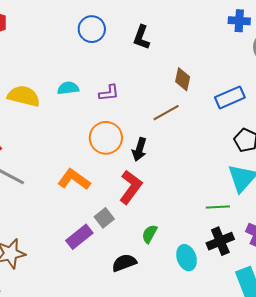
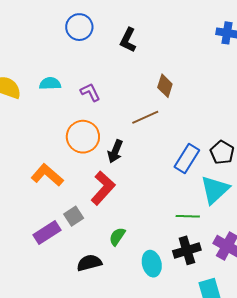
purple L-shape: (109, 93) -> (90, 92), turned -115
blue rectangle: (230, 97) -> (187, 159), moved, turned -40

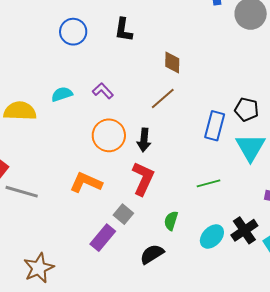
green line: (188, 216) -> (209, 183), moved
black cross: (187, 250) -> (244, 230), moved
cyan ellipse: (152, 264) -> (212, 236), turned 75

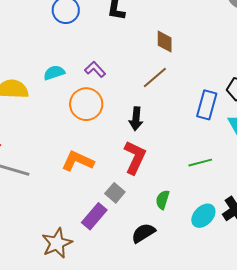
orange circle: (109, 135) -> (86, 104), moved
brown star: (39, 268) -> (57, 243), moved

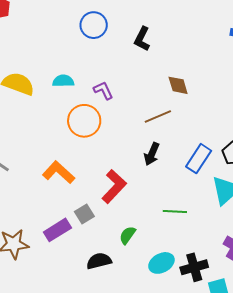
brown diamond: (165, 42) -> (178, 85), turned -35
black arrow: (136, 119) -> (152, 154), moved

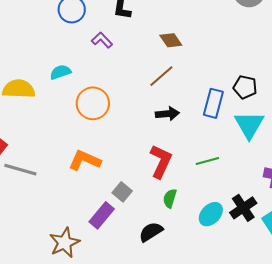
purple L-shape: (103, 90) -> (102, 40), moved
black arrow: (152, 154) -> (167, 114), turned -100
red L-shape: (114, 186) -> (161, 161), moved

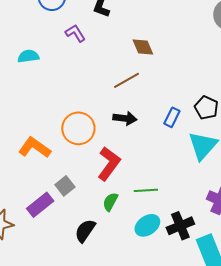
orange circle: (93, 103) -> (78, 128), moved
blue rectangle: (213, 103) -> (172, 117), size x0.7
green line: (207, 161) -> (146, 190), moved
black semicircle: (151, 232) -> (85, 231), turned -35

